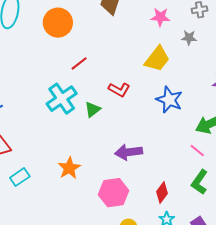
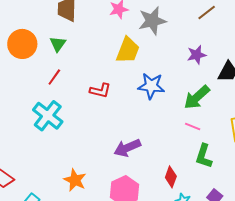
gray star: (189, 38) -> (152, 21), size x1.8
green triangle: (93, 109) -> (58, 44), moved

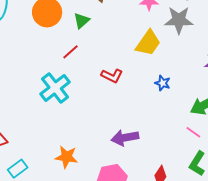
blue star: (151, 86) -> (163, 83), size x0.6
orange star: (75, 180) -> (66, 157), turned -30

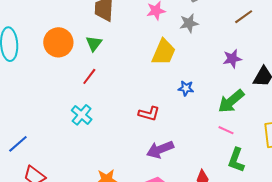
gray star: (179, 20) -> (189, 23), size x0.7
red L-shape: (112, 76) -> (149, 114), moved
cyan cross: (55, 88) -> (82, 115), size x0.7

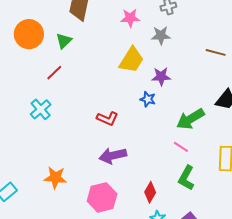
brown line: (244, 17) -> (216, 52), moved, turned 42
purple star: (232, 59) -> (161, 76), moved

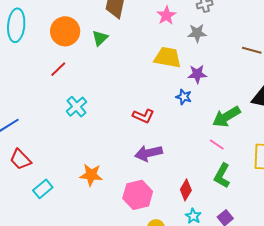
pink star: (130, 18) -> (166, 15), turned -30
yellow trapezoid: (131, 60) -> (168, 57), turned -112
red line: (54, 73) -> (58, 69), moved

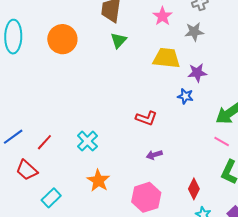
green triangle: (100, 38) -> (119, 40), moved
red line: (58, 69) -> (44, 142), moved
cyan cross: (77, 107) -> (87, 141), moved
purple arrow: (149, 153) -> (154, 155), size x0.6
orange star: (91, 175) -> (98, 181), turned 30

